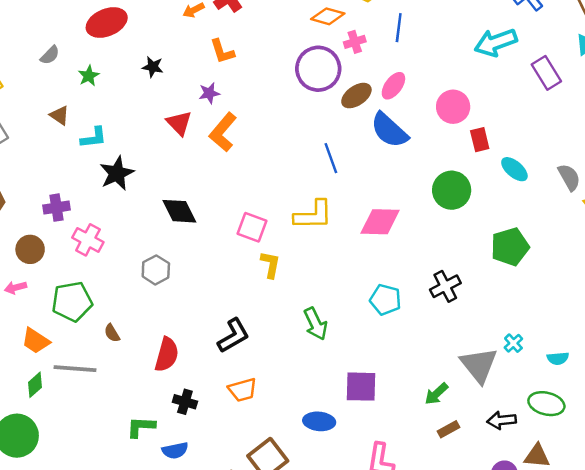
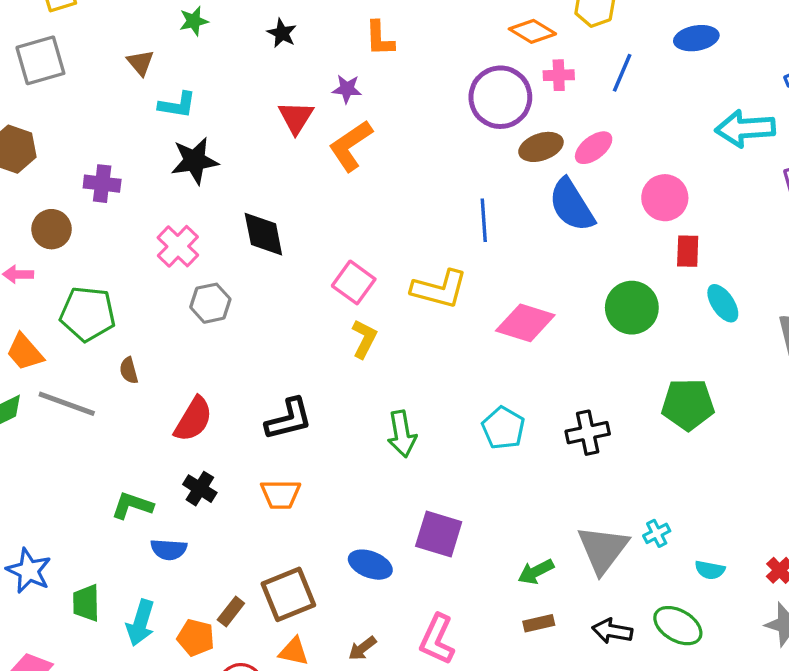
pink cross: (88, 240) -> (178, 246), moved

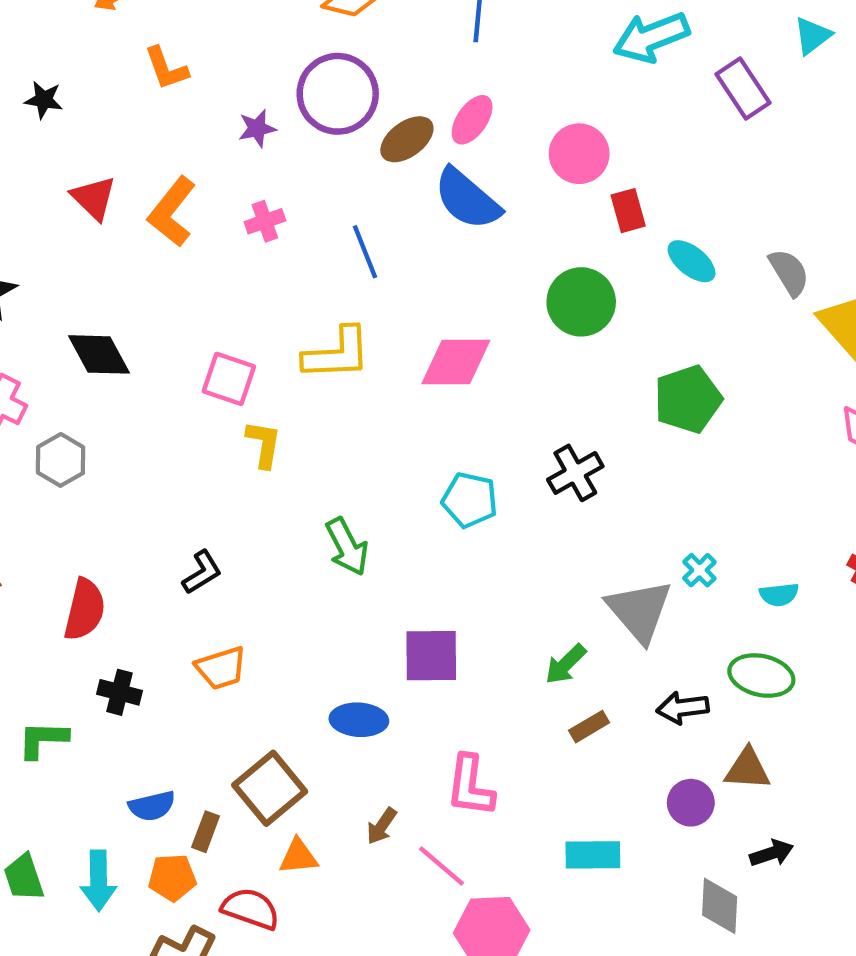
pink cross: (559, 75) -> (265, 221), moved
purple star: (347, 89) -> (257, 128), moved
black L-shape: (289, 419) -> (202, 572), size x0.7
blue semicircle: (169, 549) -> (152, 806), moved

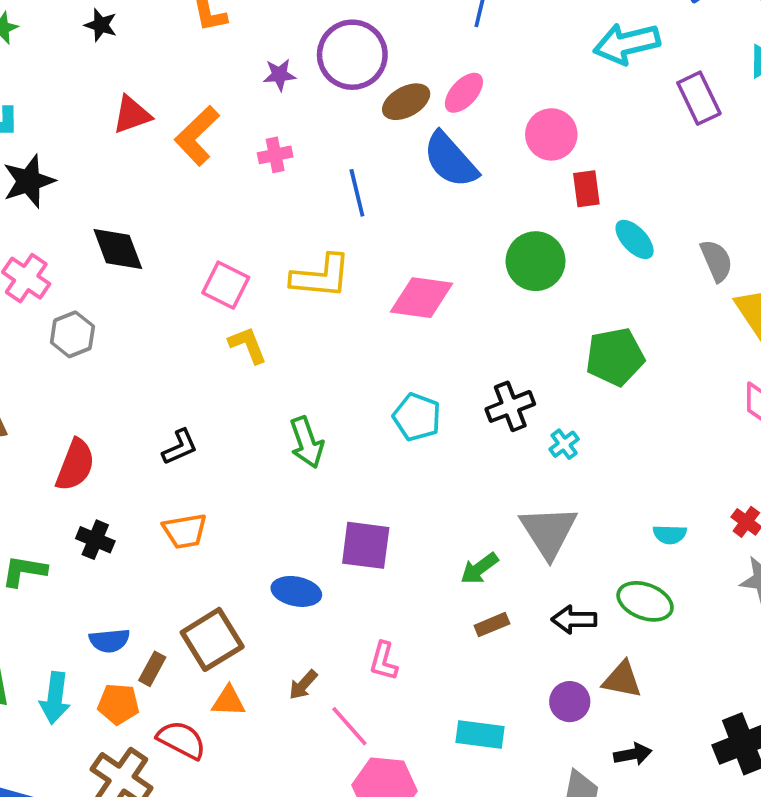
red triangle: (94, 198) -> (132, 115), turned 48
yellow L-shape: (264, 444) -> (248, 345), turned -39
cyan cross: (699, 570) -> (564, 444), moved
pink L-shape: (470, 786) -> (384, 661), size x0.7

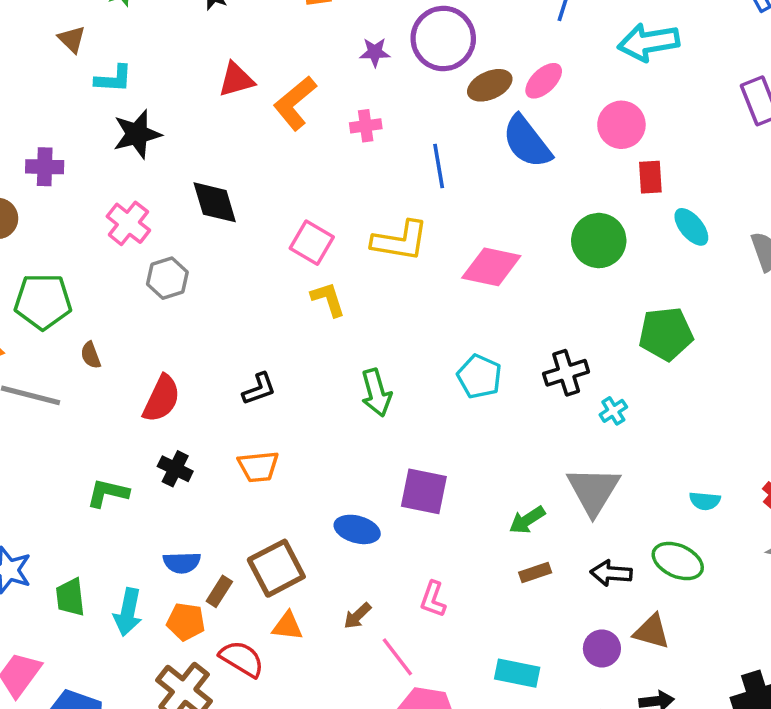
cyan arrow: (627, 44) -> (649, 42), moved

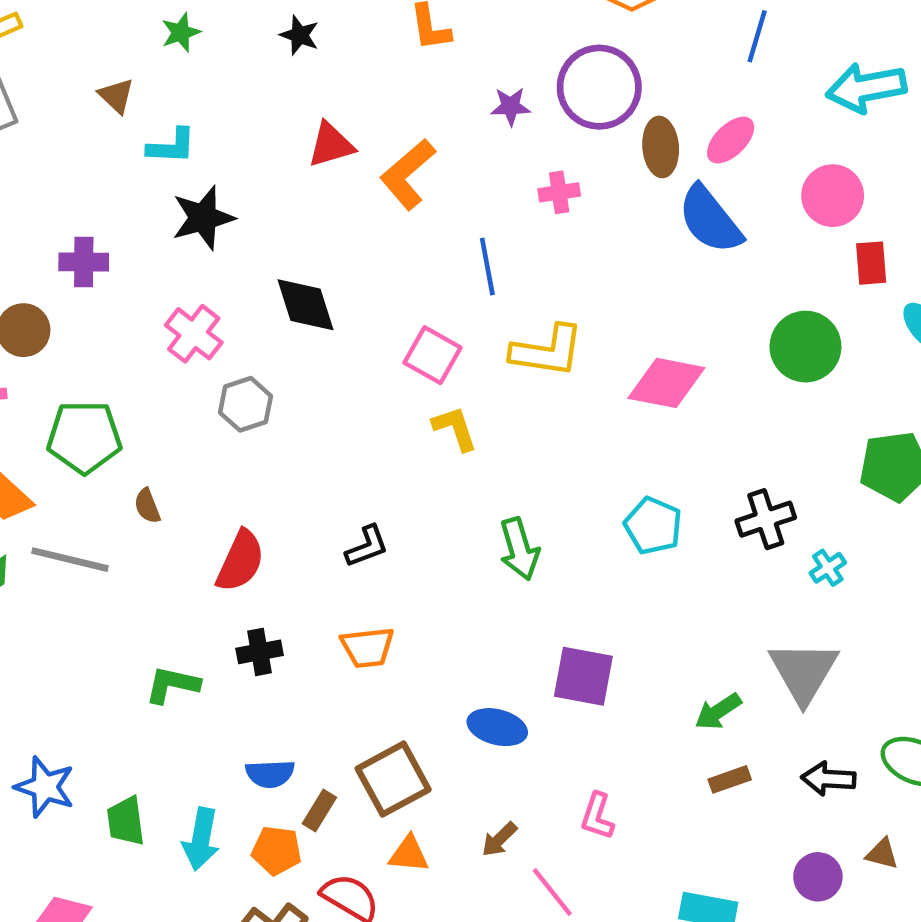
brown ellipse: (490, 85) -> (661, 147), turned -69
pink cross: (366, 126) -> (559, 192), moved
blue line: (439, 166) -> (487, 267), moved
black cross: (175, 469) -> (260, 652), turned -36
brown triangle: (652, 632) -> (882, 854), size x0.7

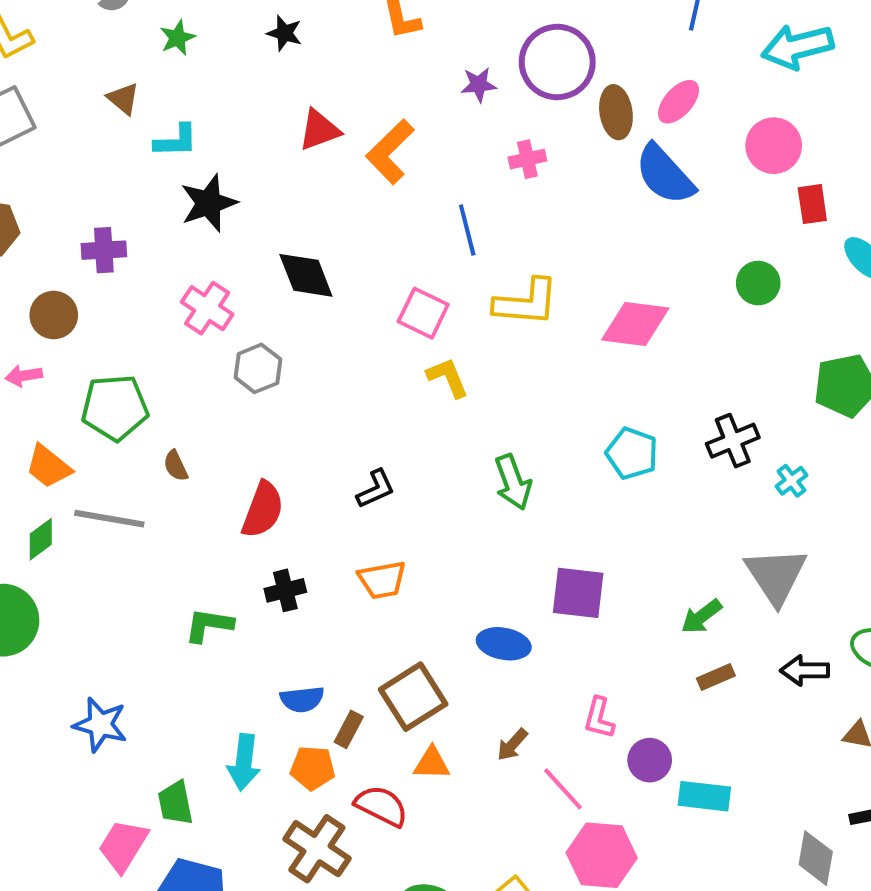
green circle: (805, 347) -> (758, 283), size x0.7
green trapezoid: (126, 821) -> (175, 803), moved
purple circle: (818, 877) -> (650, 760), moved

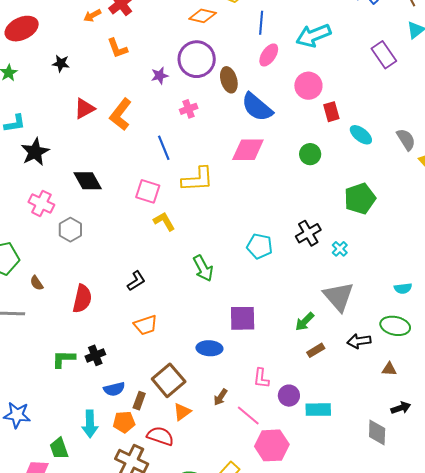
pink ellipse: (679, 102) -> (269, 55), moved
pink diamond: (635, 324) -> (248, 150), moved
black cross: (285, 590) -> (95, 355), moved
orange triangle: (432, 763) -> (182, 412), turned -30

